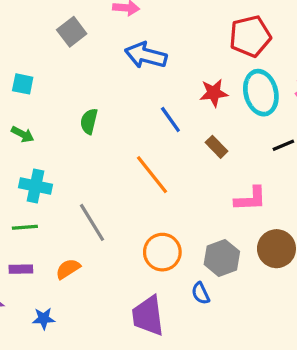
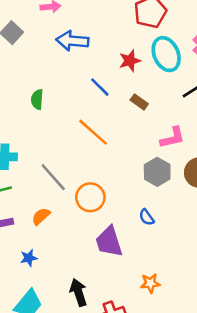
orange circle: (162, 252) -> (90, 197), moved
gray hexagon: (222, 258) -> (157, 172), moved

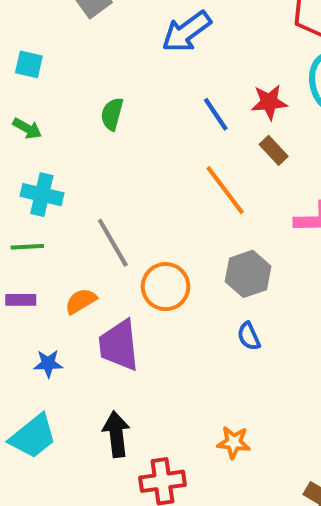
blue arrow: (72, 41) -> (186, 32), turned -52
red star: (130, 61) -> (269, 102), moved
orange line: (93, 132) -> (225, 190), moved
gray hexagon: (157, 172) -> (248, 274), moved
purple trapezoid: (109, 242) -> (119, 345), moved

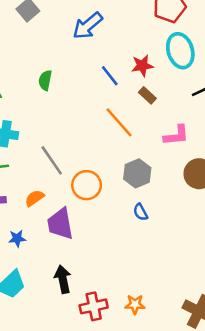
orange star: (234, 442) -> (135, 304), moved

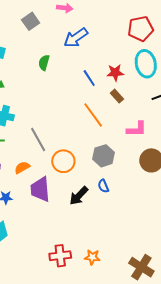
green semicircle: (45, 80) -> (44, 63), moved
black arrow: (63, 279) -> (79, 196), moved, turned -130

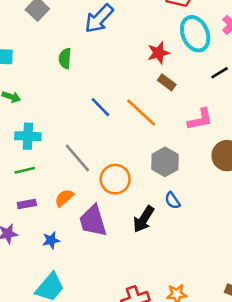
blue line: (89, 78) -> (100, 107), moved

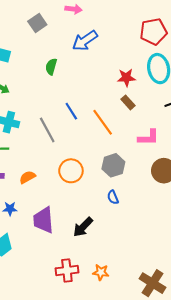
gray line: (77, 158) -> (47, 130), moved
black arrow: (144, 219) -> (83, 227), moved
purple trapezoid: (93, 221) -> (43, 220), moved

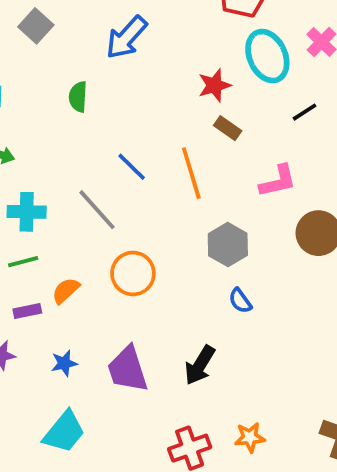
orange line: (103, 122) -> (191, 173), turned 32
orange circle: (71, 171) -> (133, 273), moved
orange semicircle: (27, 177) -> (66, 291), moved

